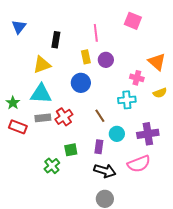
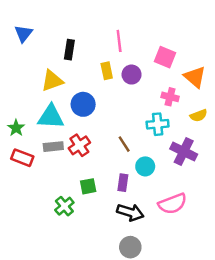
pink square: (133, 21) -> (165, 57), moved
blue circle: (81, 83) -> (83, 104), moved
purple cross: (148, 134) -> (184, 152), moved, turned 35

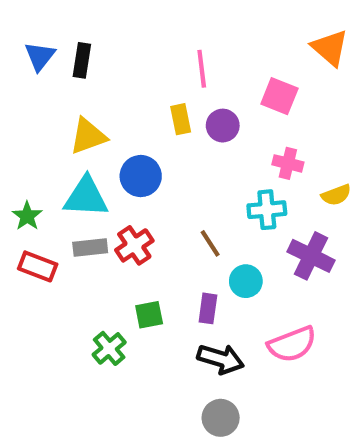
black rectangle: (69, 50) -> (82, 60), moved
orange triangle: (195, 77) -> (330, 48), moved

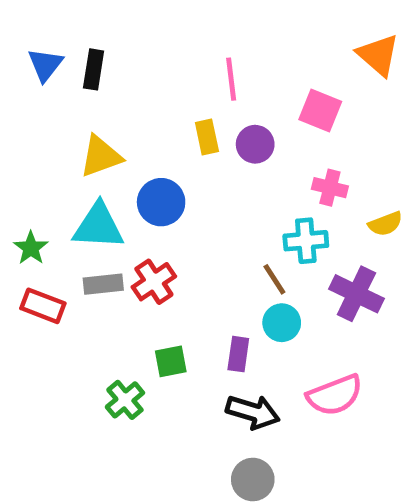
brown line: (210, 243) -> (274, 279), moved

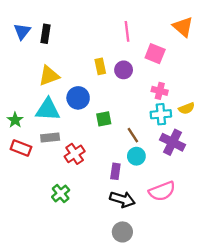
pink line: (231, 79) -> (127, 31), moved
cyan cross: (306, 241) -> (161, 114), moved
red cross: (154, 282) -> (75, 154), moved
green square: (171, 361) -> (104, 119), moved

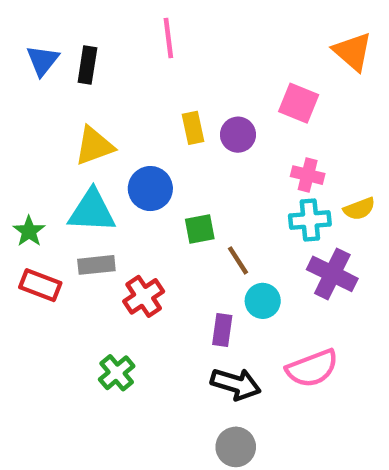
pink line: (127, 31) -> (168, 38), moved
brown line: (133, 135) -> (238, 260), moved

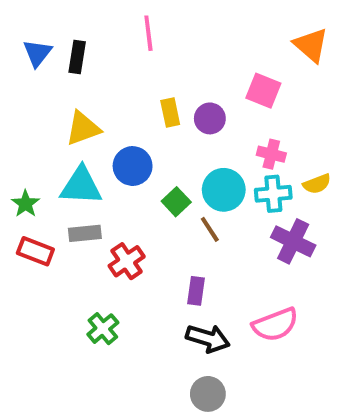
green square: (200, 229) -> (176, 202), turned -32
cyan circle: (263, 301) -> (224, 190), moved, size x1.4

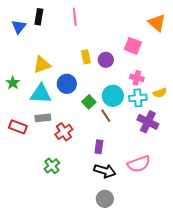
black rectangle: (77, 57) -> (39, 17), moved
green star: (26, 204) -> (13, 83), moved

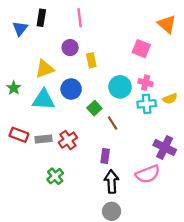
purple circle: (106, 60) -> (70, 48), moved
cyan circle: (113, 96) -> (120, 87), moved
gray rectangle: (43, 118) -> (43, 139), moved
purple cross: (148, 122) -> (165, 147), moved
black arrow: (105, 171) -> (112, 182), turned -110

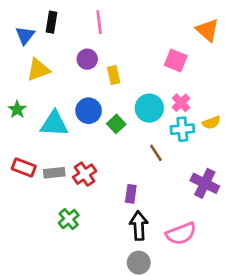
yellow triangle: (45, 69) -> (38, 70), moved
pink cross: (146, 83) -> (181, 103), turned 32
green square: (94, 108) -> (116, 124), moved
brown line: (113, 123) -> (156, 153), moved
pink semicircle: (148, 174) -> (181, 234), moved

